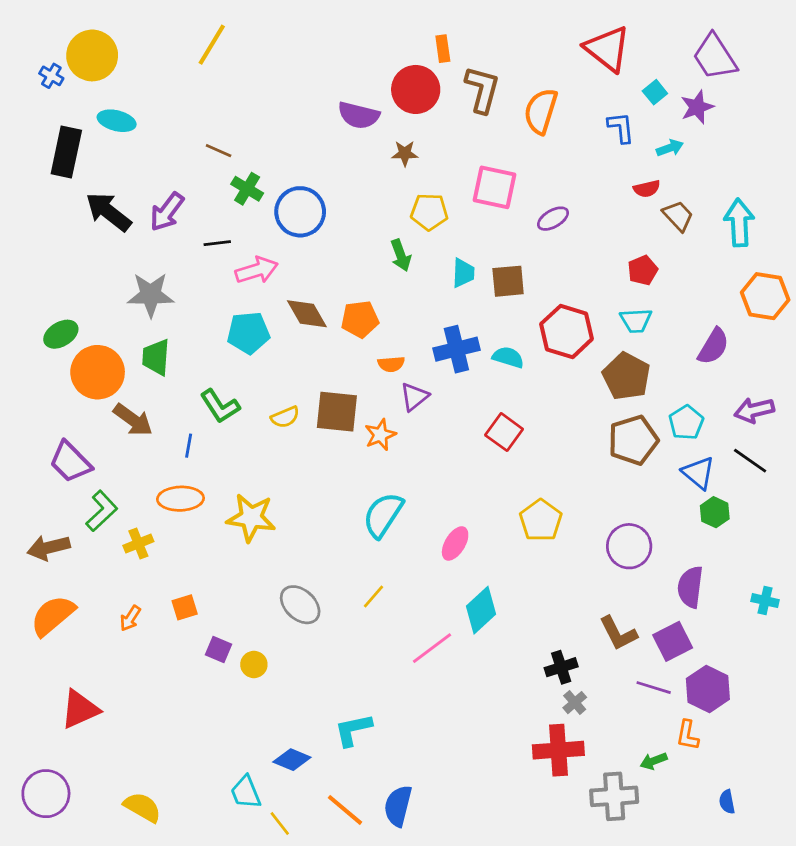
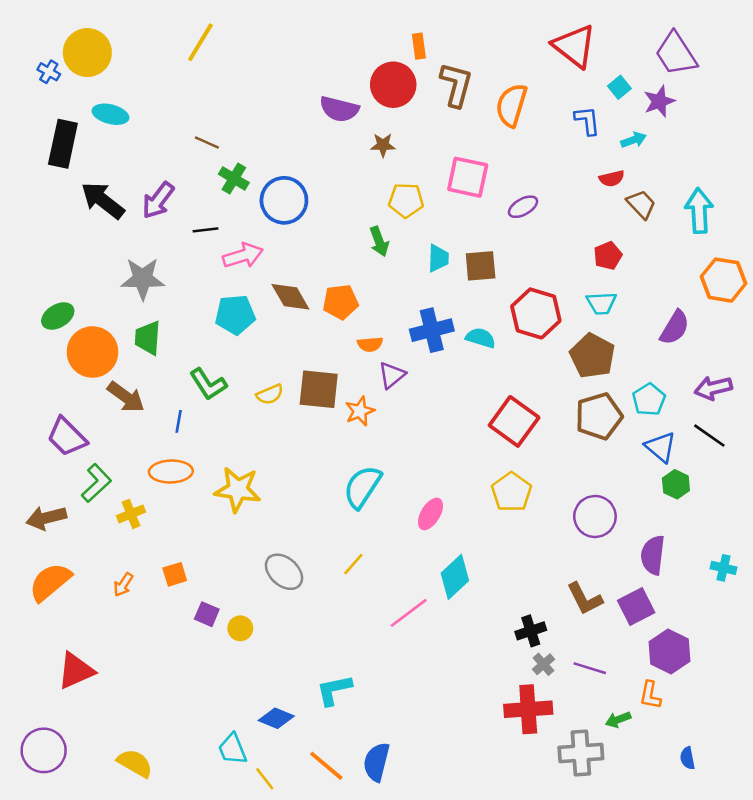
red square: (504, 432) -> (514, 421), moved, size x1.4
purple line: (654, 688) -> (590, 668), moved

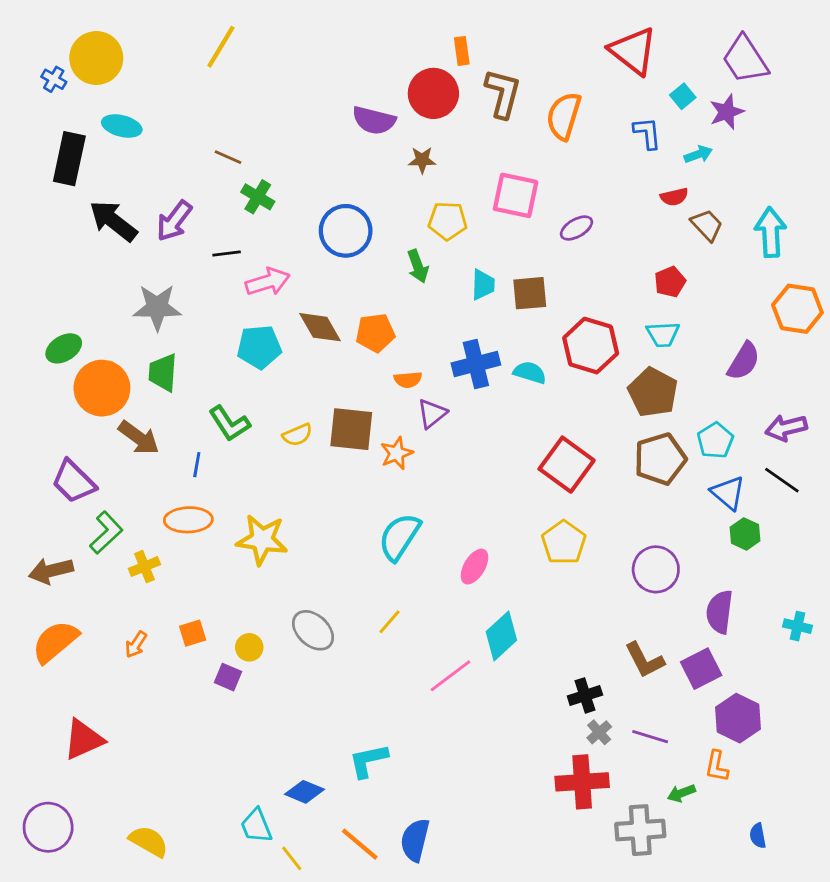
blue circle: (284, 200) -> (346, 231), moved
yellow circle: (240, 628) -> (249, 647), moved

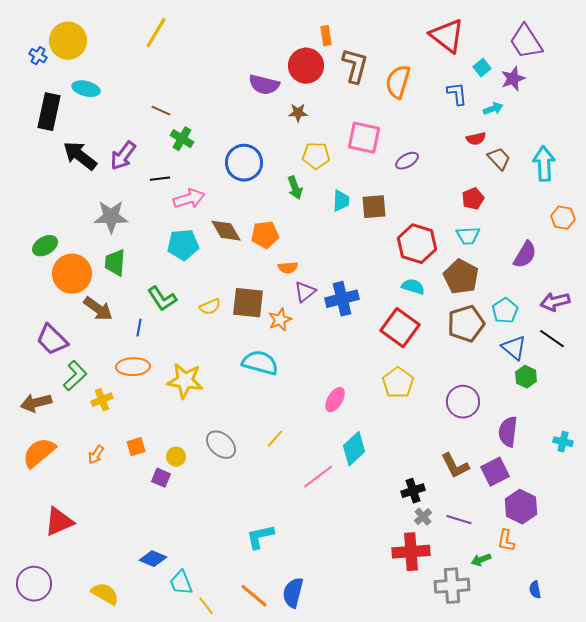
orange hexagon: (797, 309) -> (563, 218), size x0.7
blue cross: (476, 364) -> (342, 299), moved
cyan semicircle: (530, 372) -> (413, 287), moved
cyan semicircle: (399, 537) -> (260, 363), moved, turned 72
blue diamond: (305, 792) -> (153, 559), moved

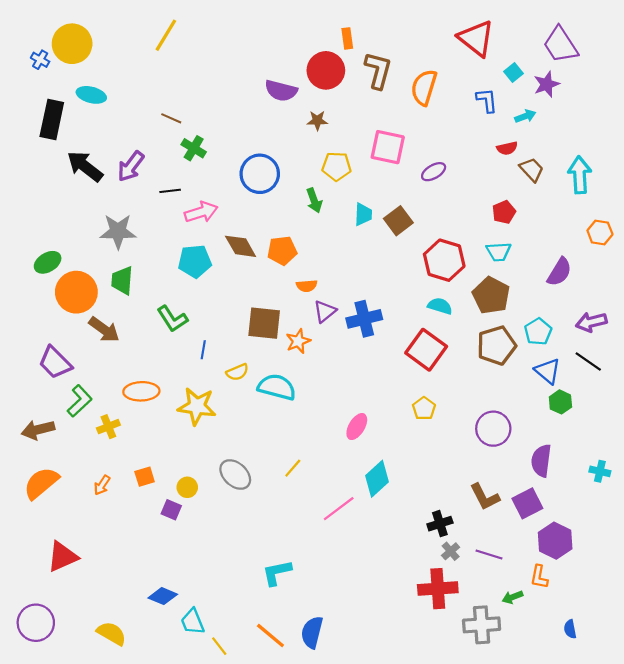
brown square: (374, 207) -> (398, 221), turned -32
yellow semicircle: (210, 307) -> (237, 372), moved
blue line: (139, 328) -> (203, 350), moved
yellow pentagon: (398, 383) -> (424, 408), size x0.7

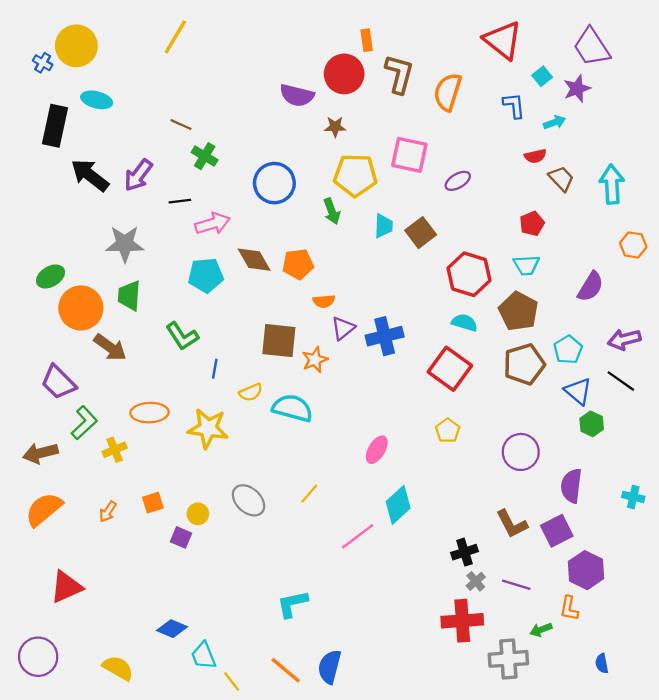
yellow pentagon: (337, 166) -> (355, 175), size x1.4

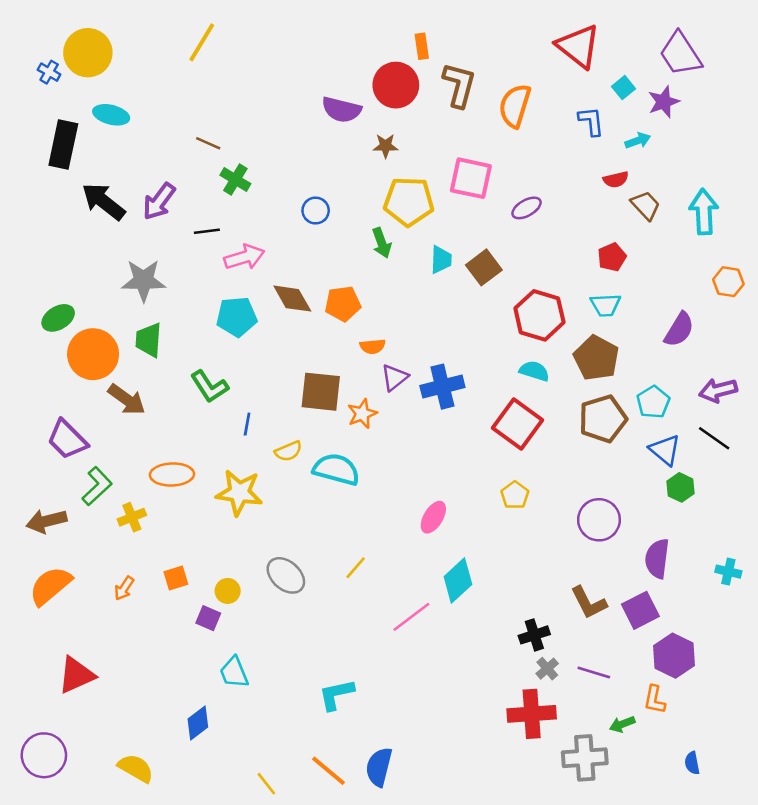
blue circle: (274, 183) -> (316, 211), size x0.6
blue diamond: (172, 629) -> (198, 723), turned -60
cyan trapezoid: (204, 656) -> (234, 672), moved

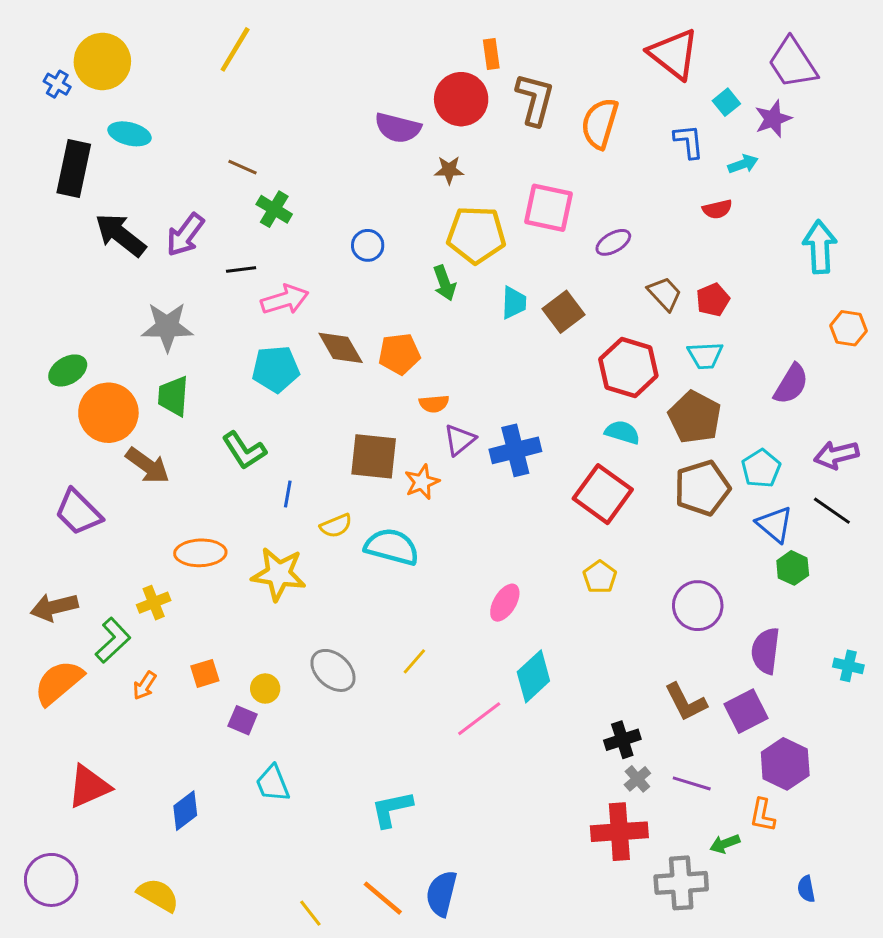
brown trapezoid: (646, 205) -> (665, 294), moved
green L-shape: (97, 486) -> (113, 640), moved
blue diamond: (198, 723) -> (185, 811), moved

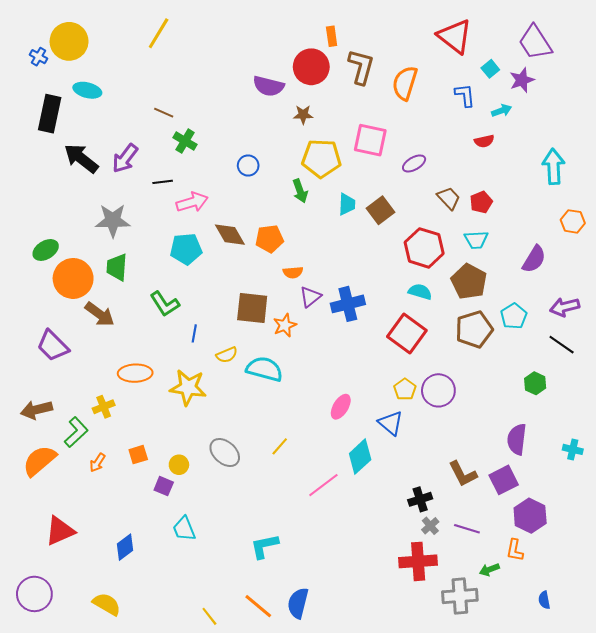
blue triangle: (775, 524) -> (391, 423), moved
purple circle: (698, 606) -> (438, 390), moved

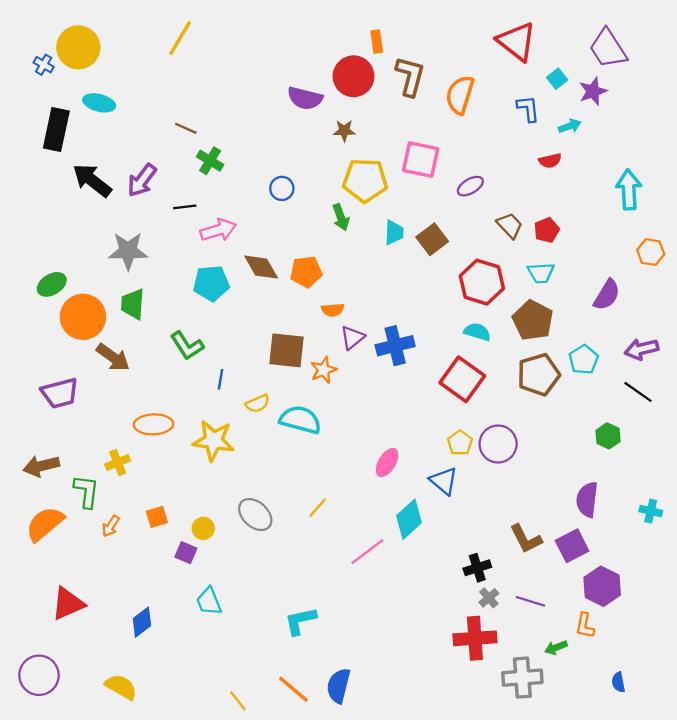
purple trapezoid: (53, 346) -> (60, 393), turned -60
green L-shape: (76, 432) -> (86, 491), turned -40

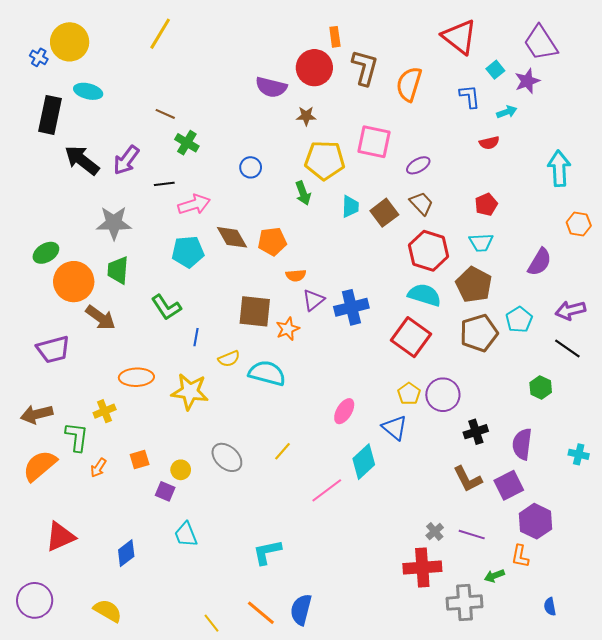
brown trapezoid: (510, 225) -> (421, 203), moved
cyan semicircle: (477, 332) -> (424, 295), size x1.4
black cross: (477, 568) -> (476, 432), moved

